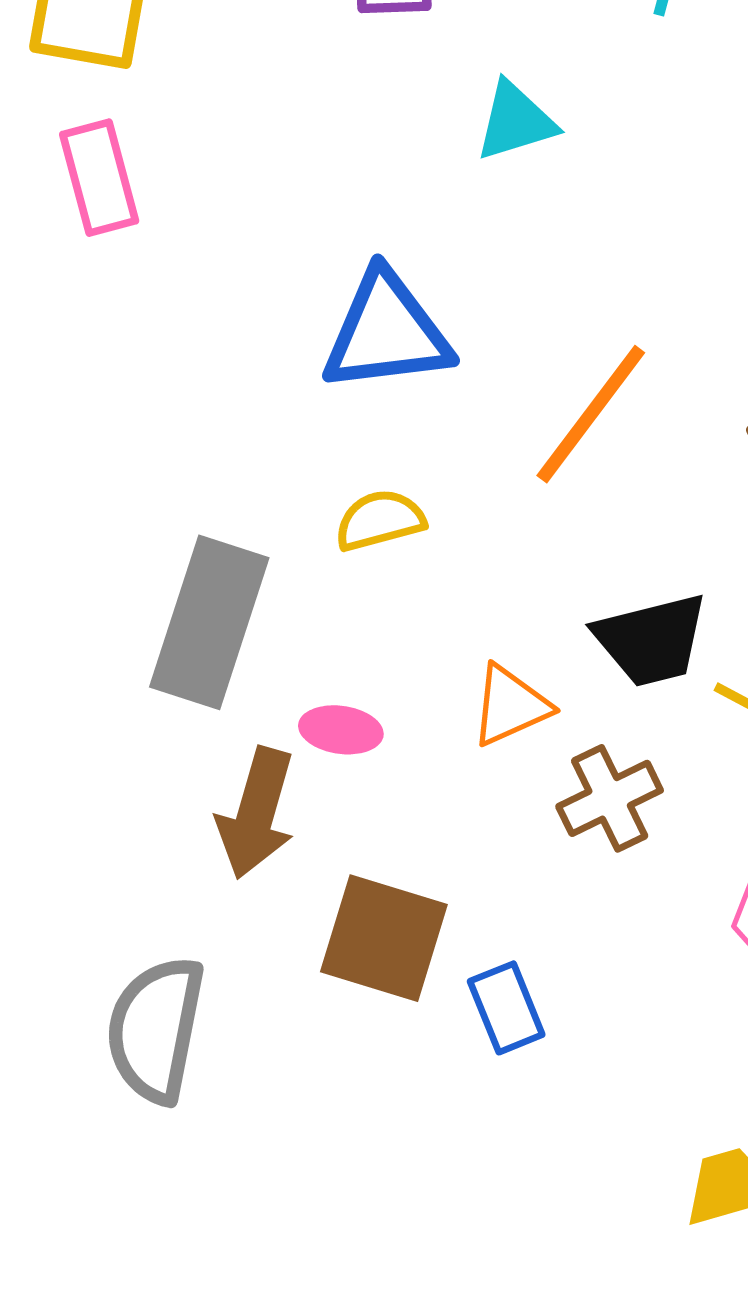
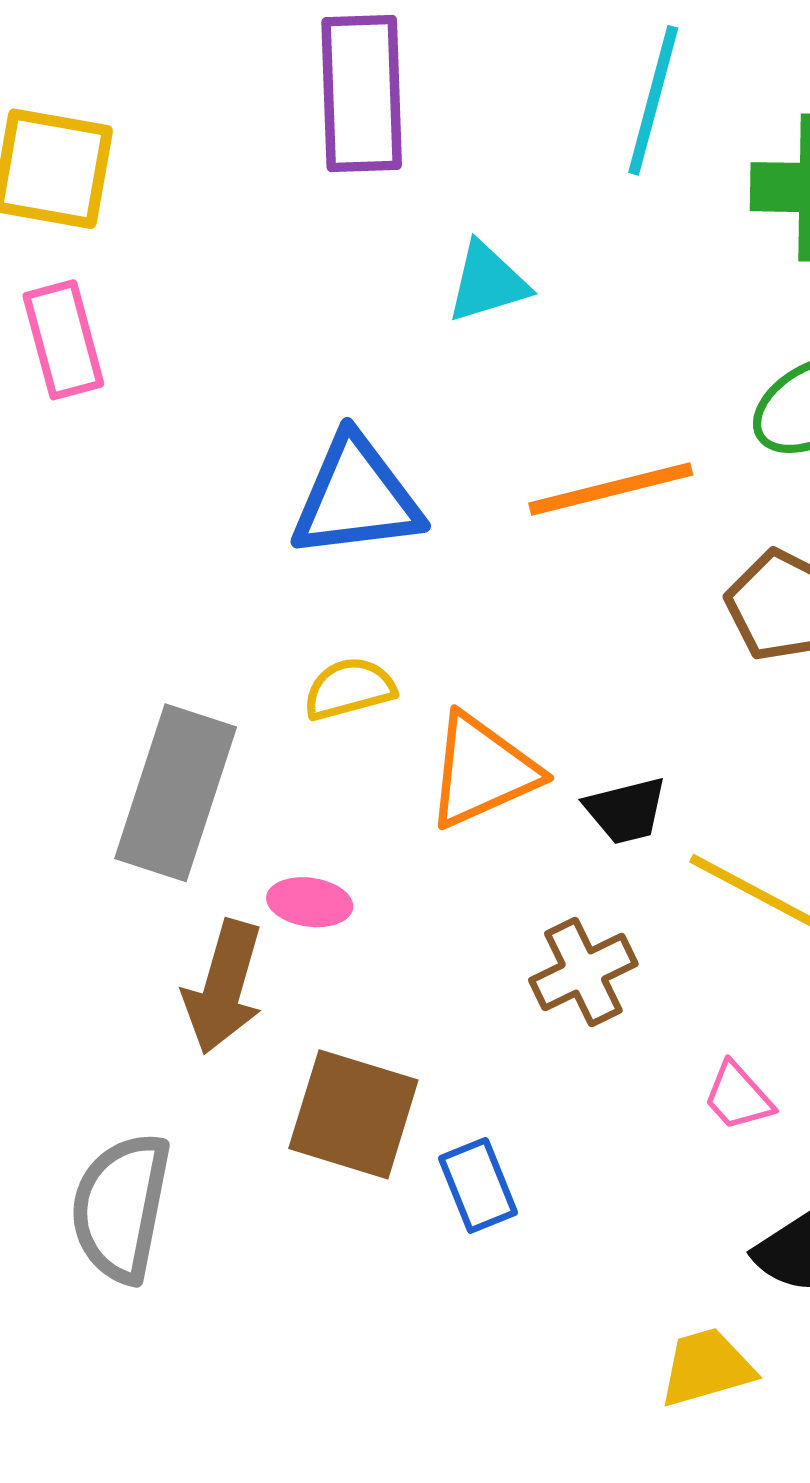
orange line: (591, 414) -> (611, 489), moved, turned 39
black trapezoid: (651, 640) -> (626, 811), size x0.7
orange triangle: (510, 706) -> (482, 771), moved, size x1.4

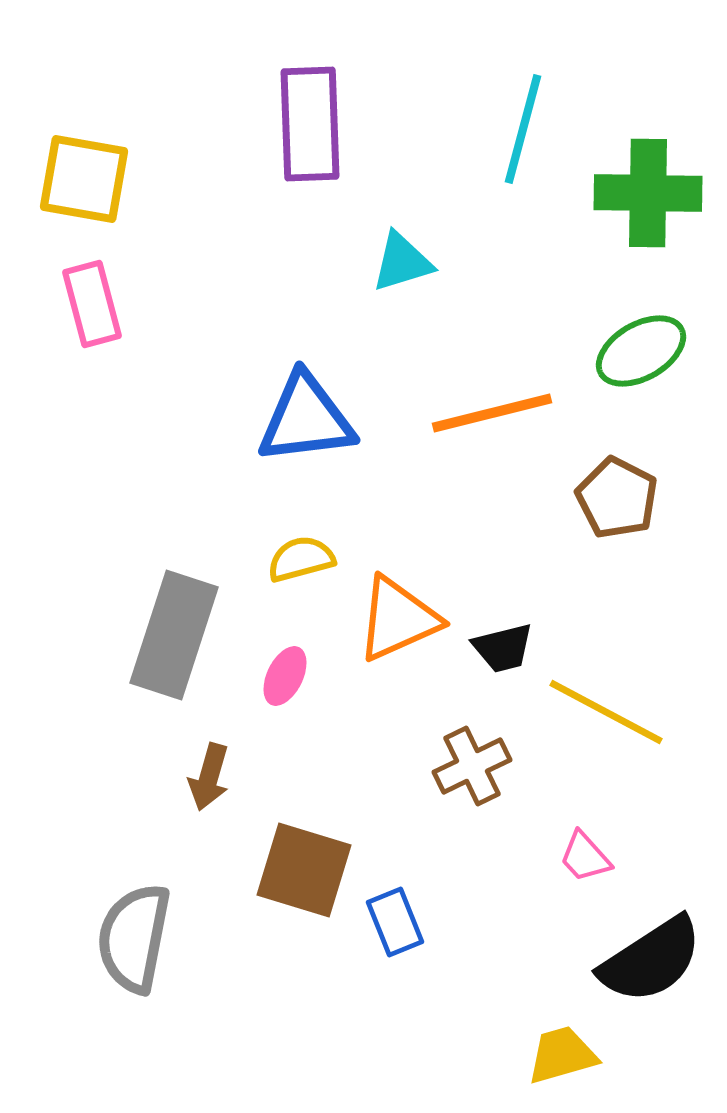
pink ellipse: (310, 902) -> (285, 676), moved, turned -72
brown arrow: (223, 987) -> (209, 777), size x0.7

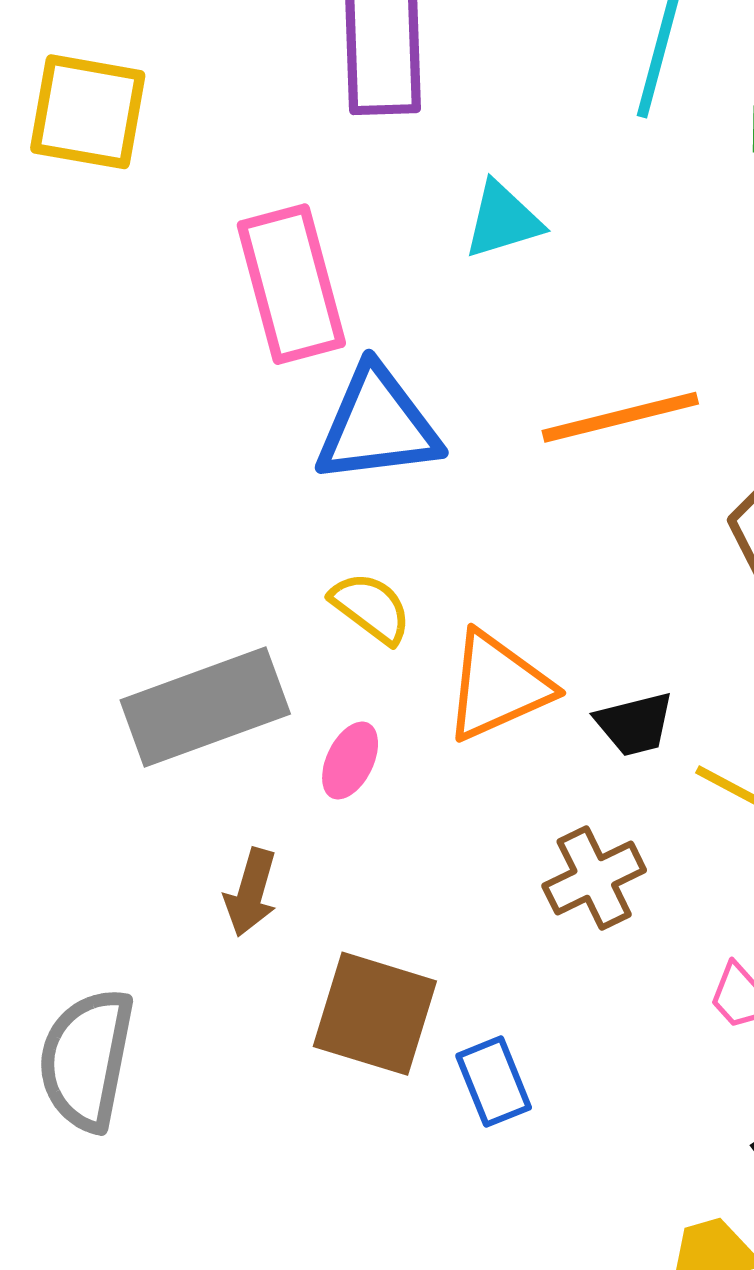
pink rectangle: (92, 304) -> (291, 284), moved, size x1.4
yellow semicircle: (301, 559) -> (371, 608), turned 52
gray rectangle: (174, 635) -> (205, 707), turned 52
gray semicircle: (134, 938) -> (86, 1059), moved

